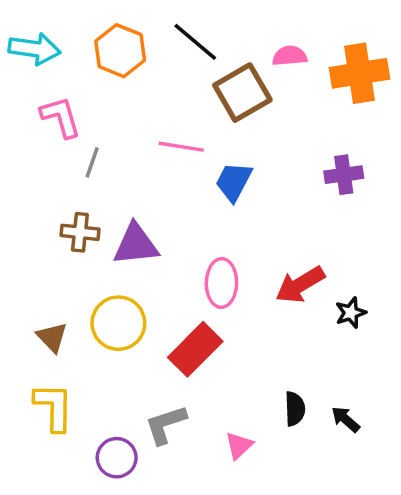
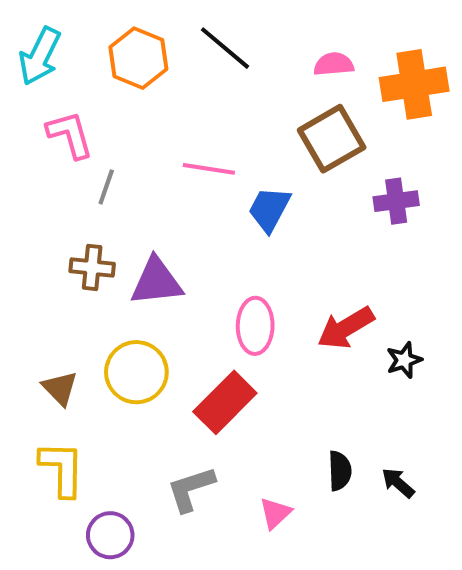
cyan arrow: (35, 49) -> (40, 56), turned 108
brown square: (242, 93) -> (332, 139), moved
purple circle: (117, 458) -> (110, 535), moved

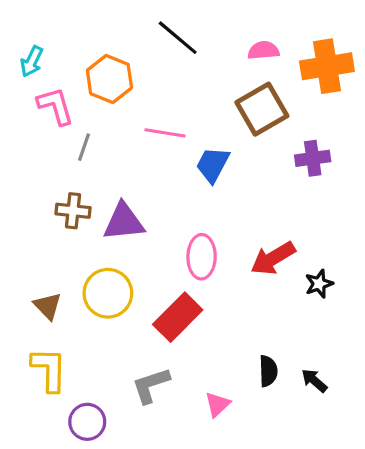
cyan arrow: (40, 56) -> (32, 61), moved, size x0.7
orange hexagon: (138, 58) -> (109, 79), moved

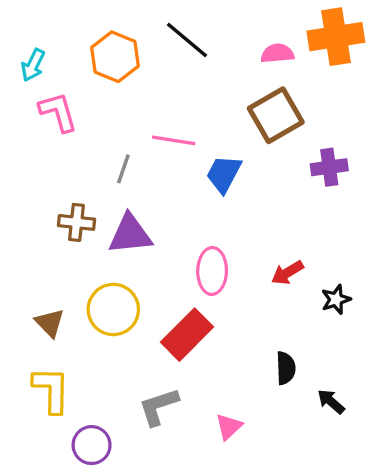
orange cross: (327, 66) -> (336, 37), moved
orange hexagon: (109, 79) -> (115, 57), moved
gray line: (84, 147) -> (123, 169), moved
red arrow: (273, 258) -> (287, 273), size x0.7
black semicircle: (268, 371) -> (286, 368), moved

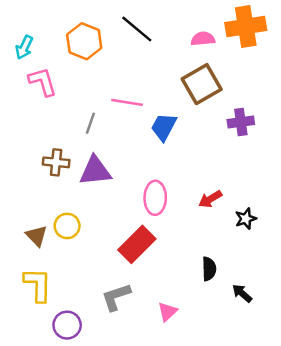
yellow circle: (113, 309) -> (67, 226), moved, size x0.7

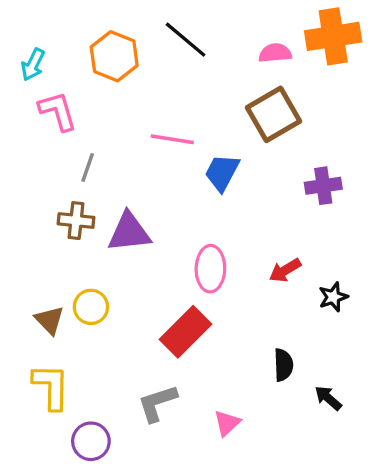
purple cross: (241, 122) -> (323, 186), moved
gray line: (90, 123) -> (88, 167), moved

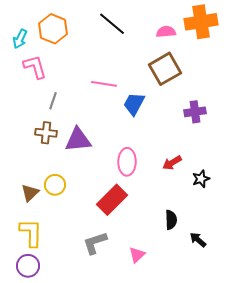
orange hexagon: (114, 56) -> (53, 29), moved
brown triangle: (49, 320) -> (30, 193), turned 30
purple circle: (91, 441) -> (28, 266), moved

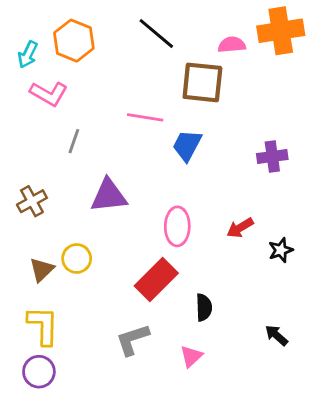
pink L-shape: (35, 67) -> (49, 94), turned 136
brown square: (165, 69) -> (202, 82), moved, turned 36
brown cross: (46, 133) -> (32, 201), moved, turned -35
black semicircle: (171, 220) -> (204, 307), moved

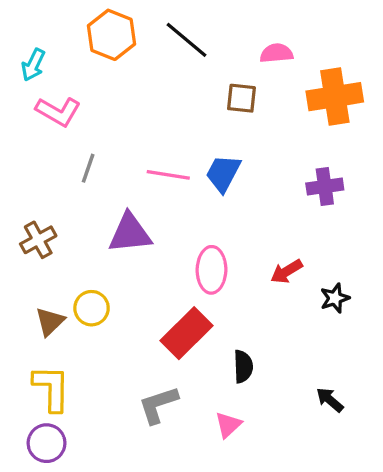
orange cross: (281, 31) -> (335, 97), moved
orange hexagon: (74, 41) -> (112, 35), moved
brown square: (202, 82) -> (241, 98), size x0.6
pink line: (145, 117) -> (168, 175), moved

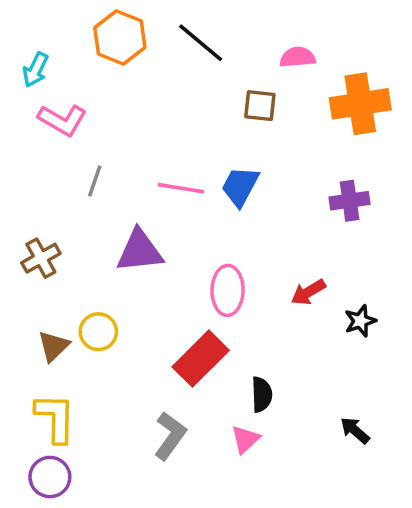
gray L-shape: (158, 405) -> (170, 436), turned 144
pink triangle: (228, 425) -> (245, 439), moved

